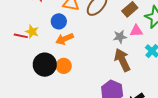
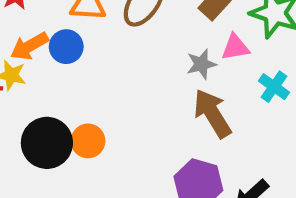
orange arrow: (65, 39) -> (29, 46), moved

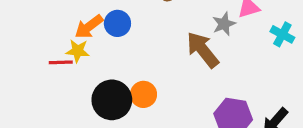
brown arrow: (212, 113) -> (203, 50), moved

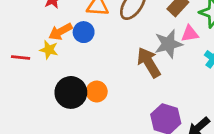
gray star: (224, 24) -> (168, 44), size x1.5
red line: (61, 62) -> (21, 58), moved

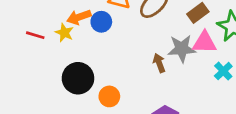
pink triangle: (190, 34) -> (204, 42), size x1.4
brown arrow: (149, 62) -> (159, 63), size x0.6
orange circle: (97, 92) -> (109, 96), moved

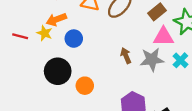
blue circle: (101, 22) -> (74, 39), moved
gray star: (182, 49) -> (152, 60), moved

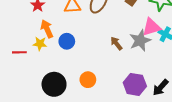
orange arrow: (56, 19) -> (47, 29), turned 102
pink triangle: (163, 37) -> (151, 27), moved
black circle: (58, 71) -> (54, 84), moved

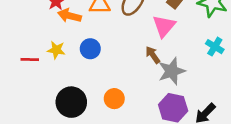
pink triangle: (151, 27) -> (164, 26), moved, turned -36
orange arrow: (47, 29) -> (69, 16), moved, turned -54
gray star: (140, 41) -> (172, 71), moved

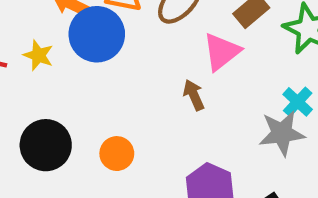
blue circle: (90, 49) -> (97, 34), moved, size x1.6
gray star: (172, 71) -> (282, 133), moved

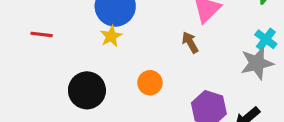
yellow star: (38, 55) -> (111, 36), moved, turned 30
orange circle: (117, 154) -> (150, 83), moved

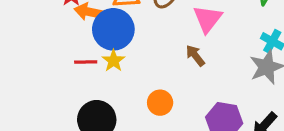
red line: (42, 34) -> (86, 62), moved

